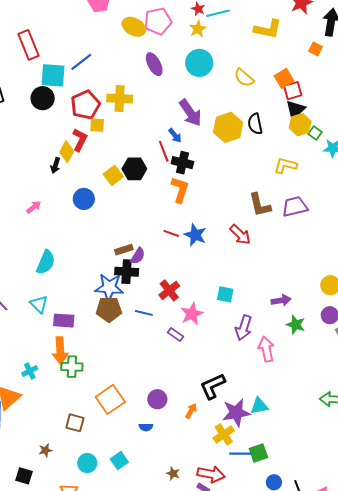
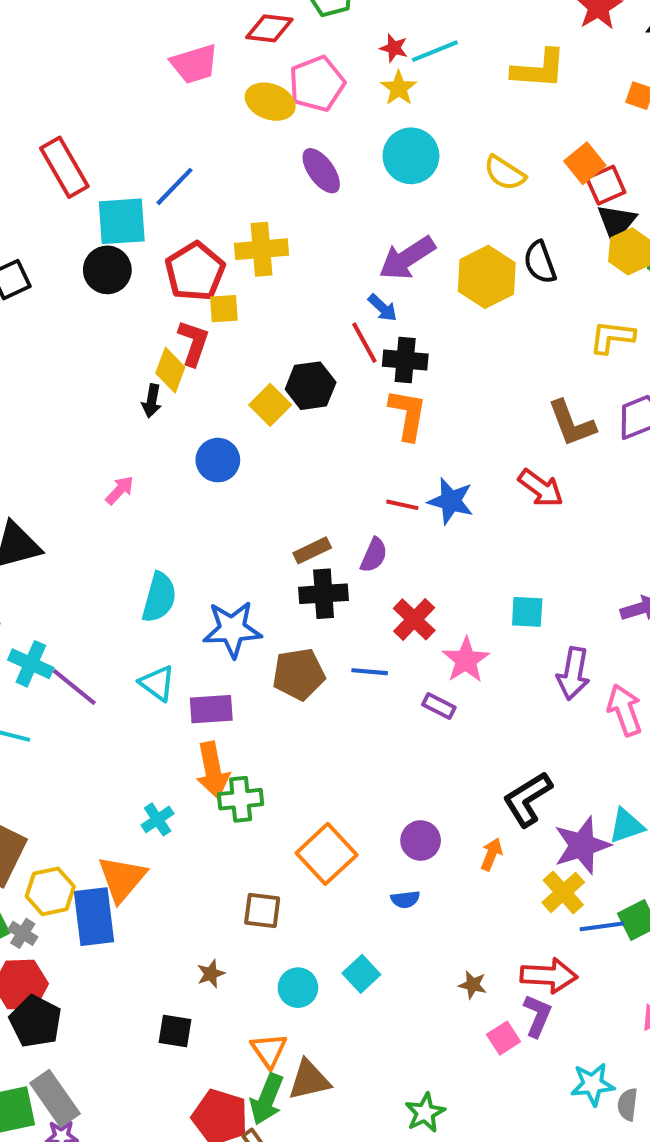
purple arrow: (190, 113) -> (407, 258), turned 100
purple semicircle: (138, 256) -> (374, 555), moved
blue star: (109, 287) -> (232, 629), moved

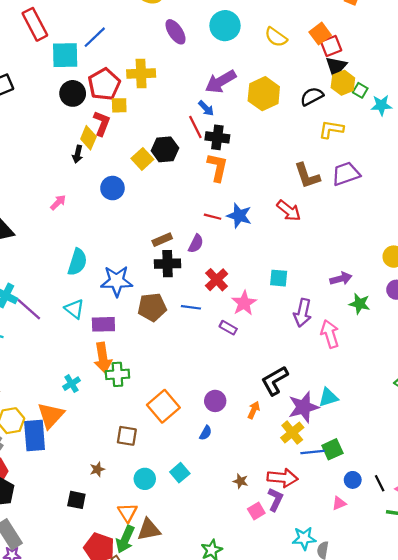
black semicircle: (540, 262) -> (312, 96), moved, turned 80
black circle: (107, 270) -> (73, 93), moved
blue semicircle: (405, 899) -> (206, 433), turned -56

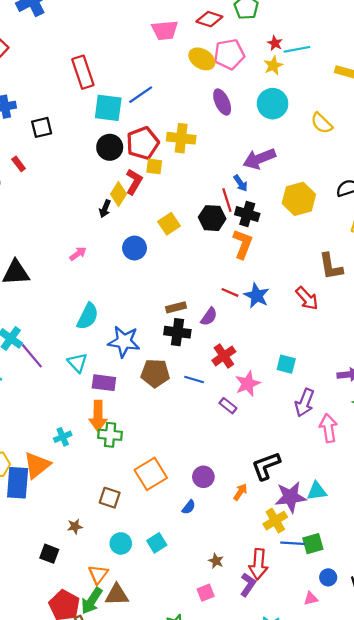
yellow hexagon: (264, 94) -> (299, 199), moved
black hexagon: (165, 149) -> (212, 218), moved
red arrow: (282, 478) -> (258, 564), turned 80
pink square: (256, 511) -> (206, 593), moved

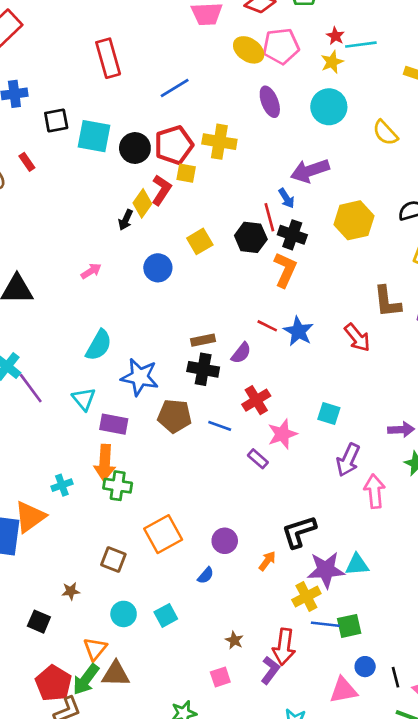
cyan square: (108, 108) -> (94, 136), moved
pink triangle: (311, 599) -> (343, 690), size x1.6

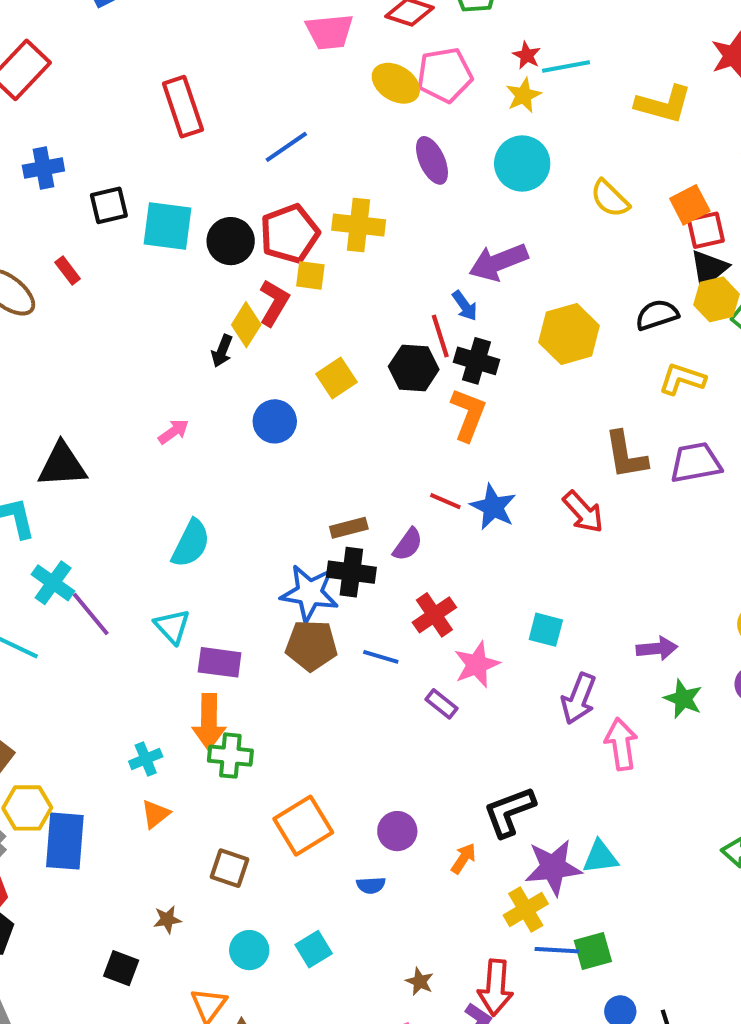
blue star: (140, 377) -> (309, 593), moved
orange triangle: (30, 517) -> (155, 814), moved, size x0.6
blue semicircle: (206, 575) -> (371, 885), turned 48

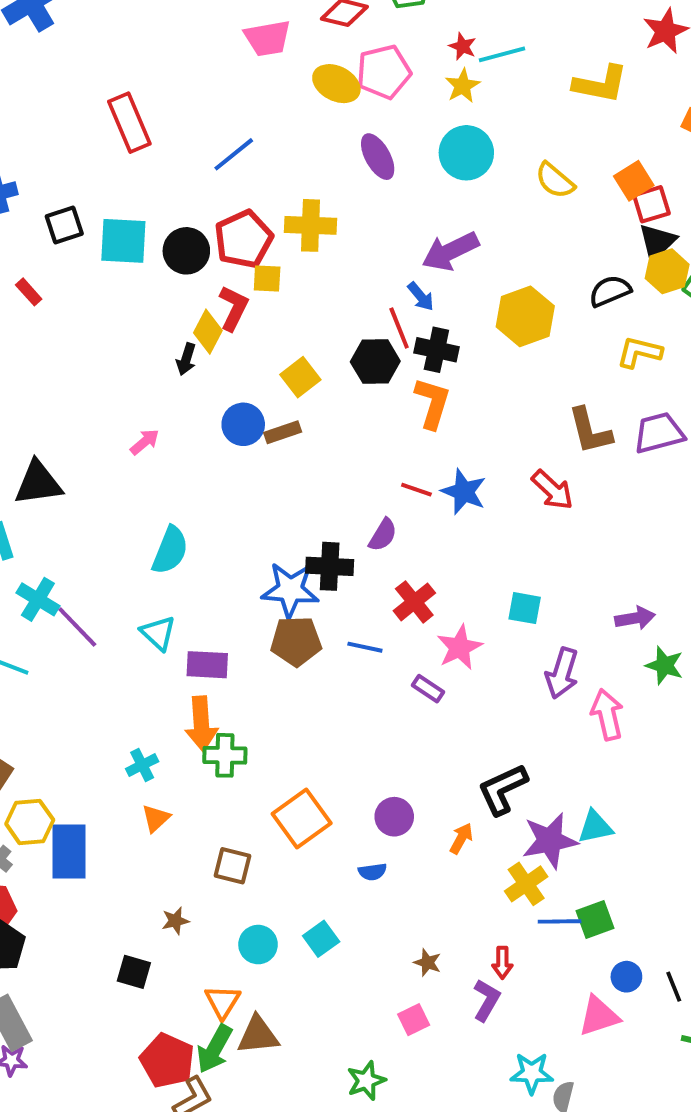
brown rectangle: (349, 528) -> (283, 432), moved
red arrow: (496, 988) -> (502, 963), size x0.6

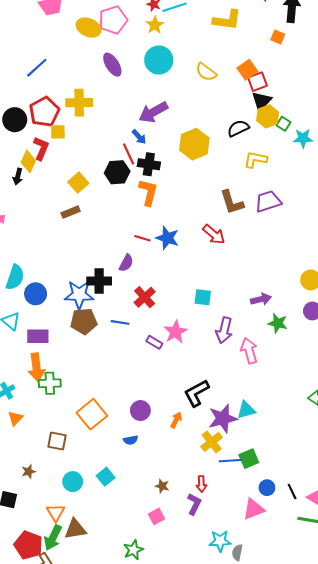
blue circle: (243, 424) -> (36, 294), moved
pink star: (460, 647) -> (176, 332), moved

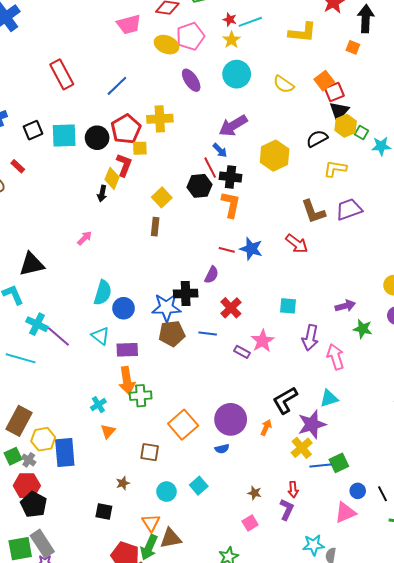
brown rectangle: (71, 212) -> (155, 227), turned -60
cyan triangle: (246, 410) -> (329, 398), moved
purple circle: (140, 411) -> (231, 419), size x1.6

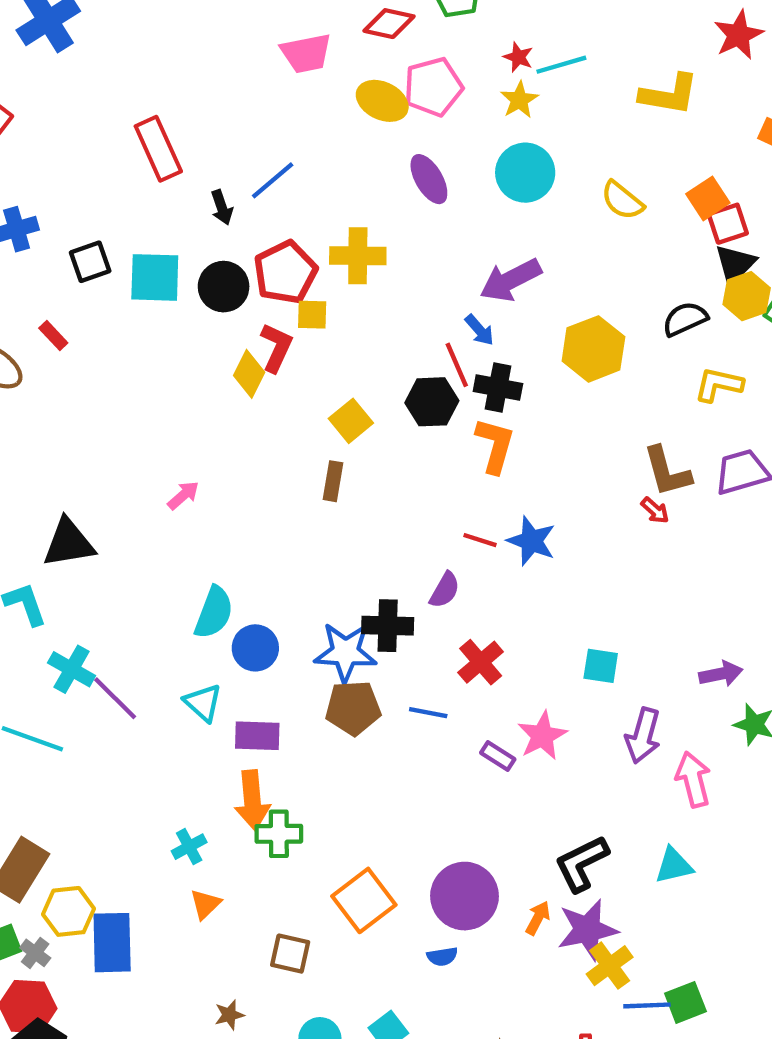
black arrow: (102, 194) -> (222, 207), moved, turned -35
red arrow: (297, 244) -> (655, 510), moved, size x0.6
purple star: (312, 424) -> (587, 930), moved

